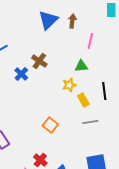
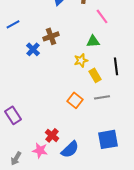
pink line: (90, 41) -> (102, 16), turned -49
brown cross: (39, 61) -> (51, 36), turned 35
orange square: (50, 125) -> (75, 100), moved

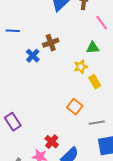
blue line: (13, 24) -> (13, 31), turned 32
gray line: (102, 97) -> (97, 123), moved

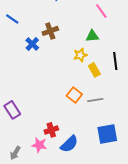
blue line: (13, 31) -> (12, 19), turned 32
gray line: (97, 123) -> (95, 100), moved
red cross: (52, 142) -> (51, 130), turned 32

